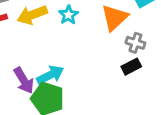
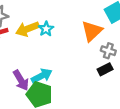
cyan star: (68, 15) -> (46, 29), moved

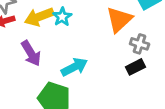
cyan arrow: (42, 76) -> (74, 67), moved
purple arrow: (21, 80) -> (31, 53), moved

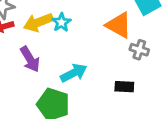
orange triangle: (119, 19) -> (119, 25), turned -48
black rectangle: (135, 67) -> (124, 87), moved, turned 30

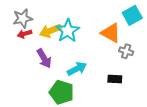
cyan star: (61, 22) -> (68, 31), size x1.6

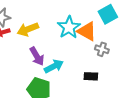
cyan star: (68, 31) -> (69, 27), moved
purple arrow: (44, 58) -> (37, 56), moved

